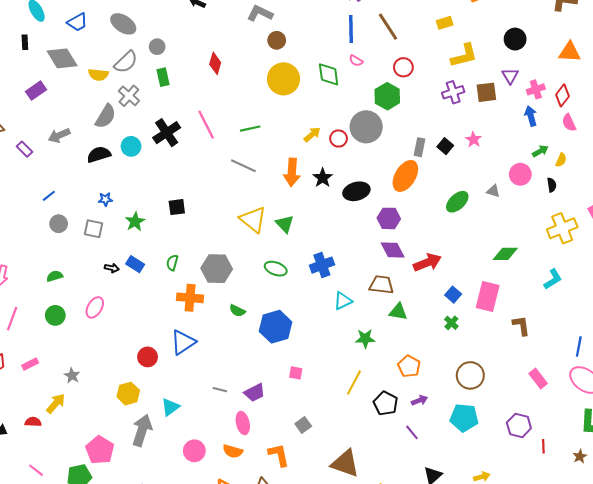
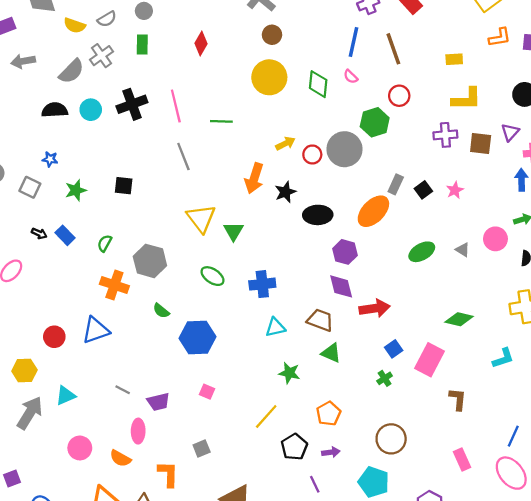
gray semicircle: (126, 62) -> (107, 19), size x0.7
gray arrow: (59, 135) -> (23, 61), moved
gray line: (243, 166) -> (183, 157), moved, turned 30

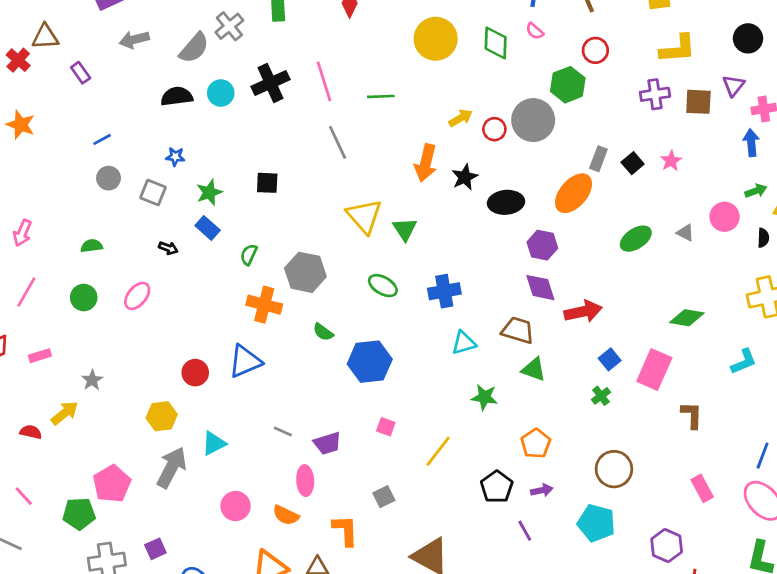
blue rectangle: (65, 235) -> (208, 228), moved
yellow line: (266, 417) -> (438, 451), moved

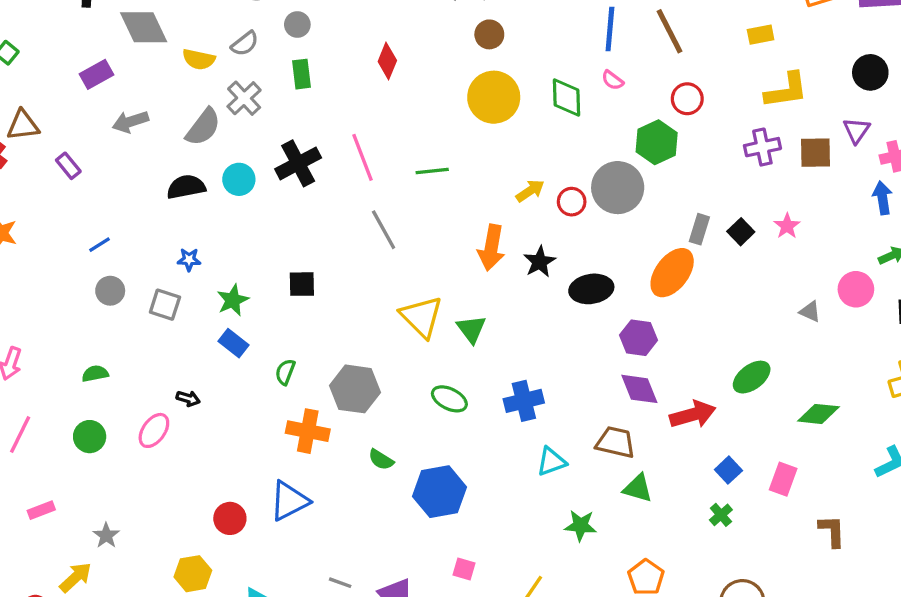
green ellipse: (636, 239) -> (752, 377), moved
black arrow: (168, 248) -> (188, 398), moved
pink rectangle: (654, 370) -> (783, 479), size x0.7

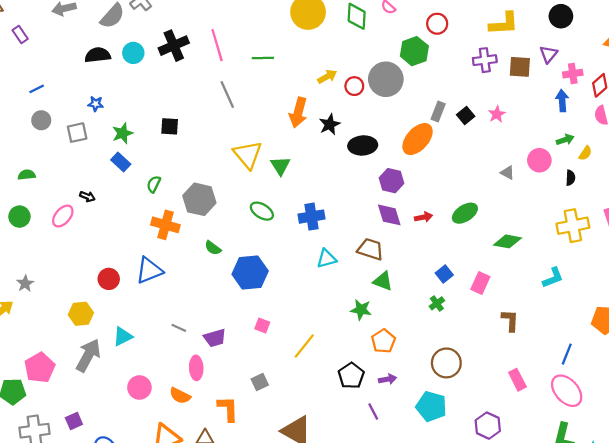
gray square: (165, 305) -> (77, 133), turned -35
red arrow: (693, 414) -> (424, 217), moved, size x0.6
green star: (581, 526) -> (361, 310), moved

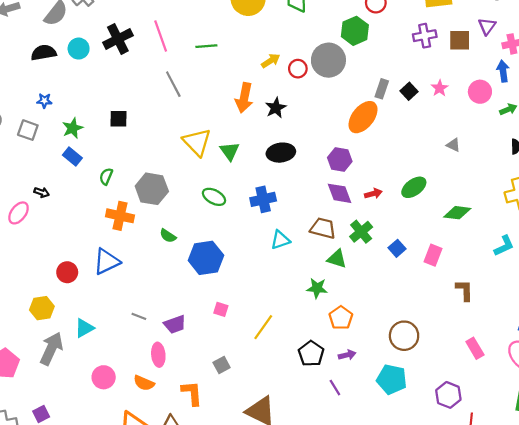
gray square: (77, 133) -> (28, 130), turned 35
black ellipse: (363, 145) -> (281, 153), moved
pink circle: (539, 160) -> (480, 92), moved
green cross: (437, 303) -> (361, 232), moved, size x1.5

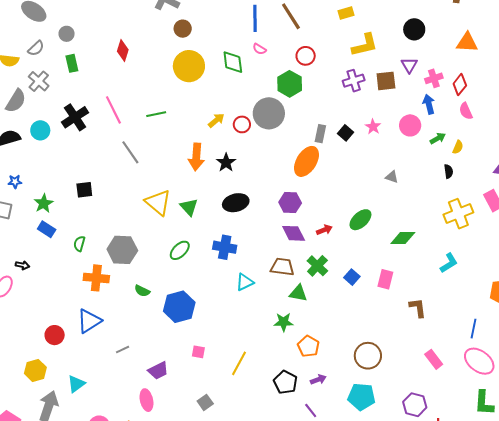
green ellipse: (214, 197) -> (180, 250), turned -65
blue cross: (263, 199) -> (225, 247), turned 30
gray line: (139, 316) -> (123, 349), moved, turned -40

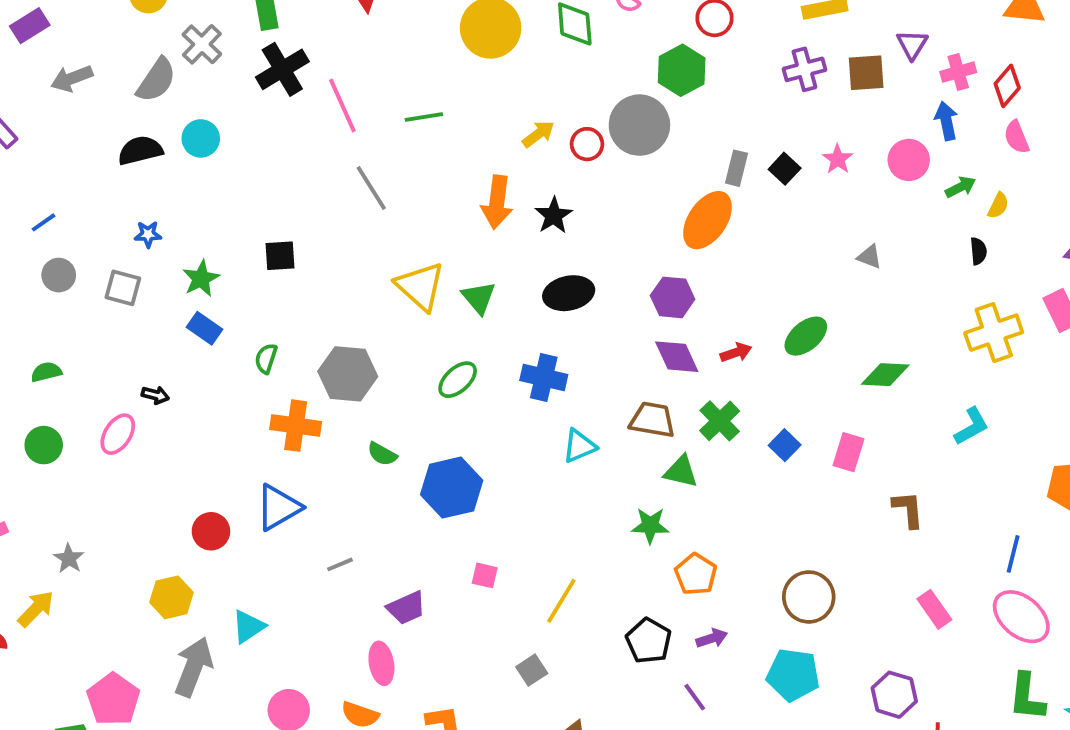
black cross: (75, 117) -> (282, 69), moved
gray square: (205, 402) -> (532, 670), moved

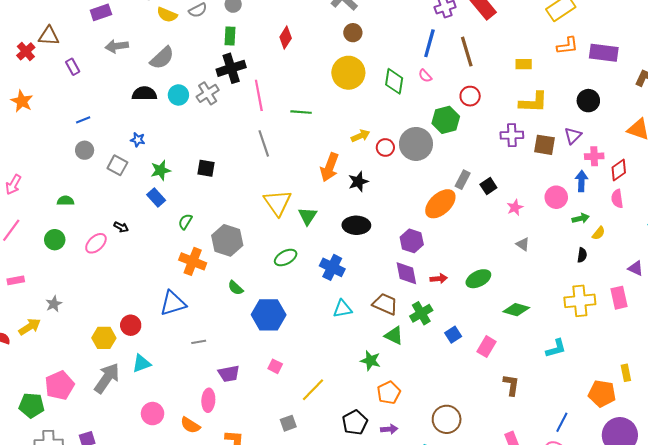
gray cross: (202, 44) -> (208, 93), moved
pink star: (838, 159) -> (515, 208), moved
red circle: (211, 531) -> (131, 325), moved

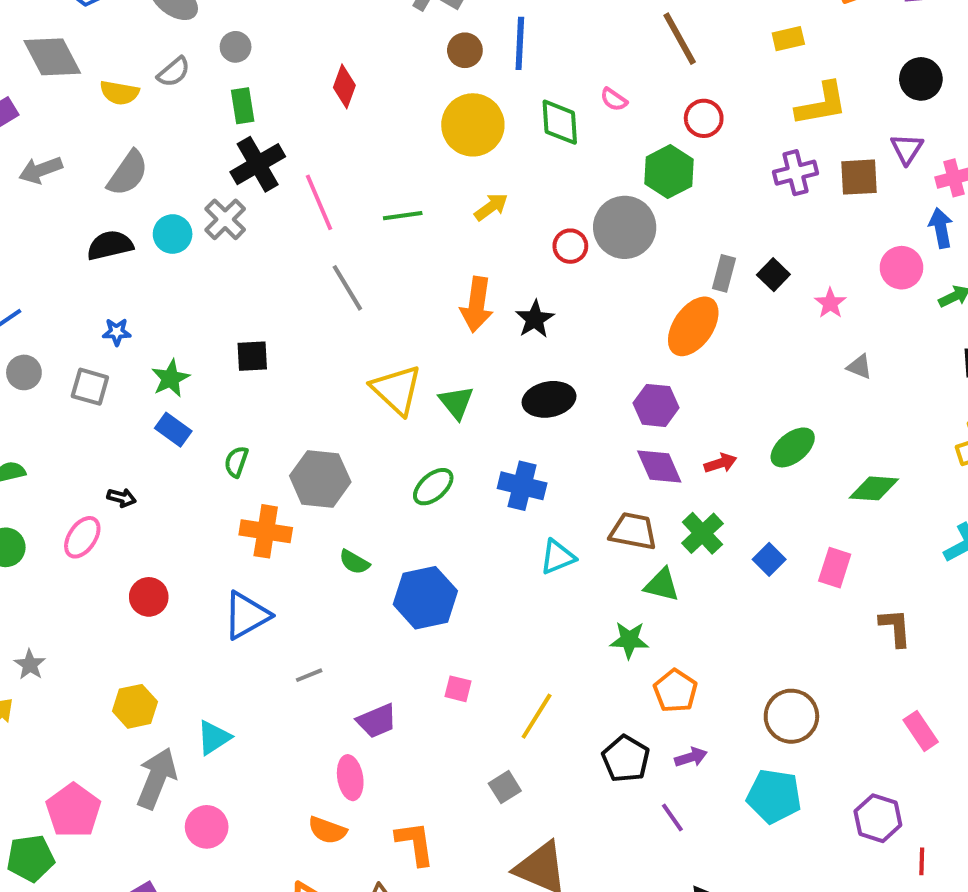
blue line: (429, 43) -> (520, 43), moved
yellow arrow: (360, 136) -> (491, 207), moved
red circle: (131, 325) -> (149, 597), moved
pink circle: (153, 414) -> (207, 827), moved

